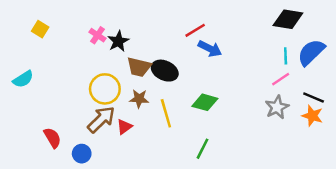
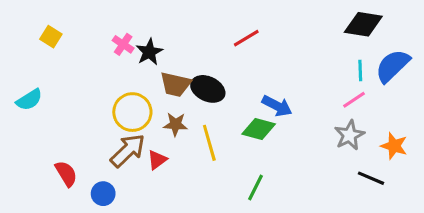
blue arrow: (210, 49) -> (277, 106), moved
black line: (314, 97) -> (371, 178), moved

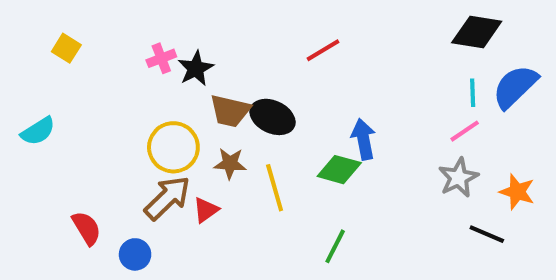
pink cross: (123, 44) -> (161, 58), turned 35
blue arrow: (277, 106) -> (363, 139), turned -128

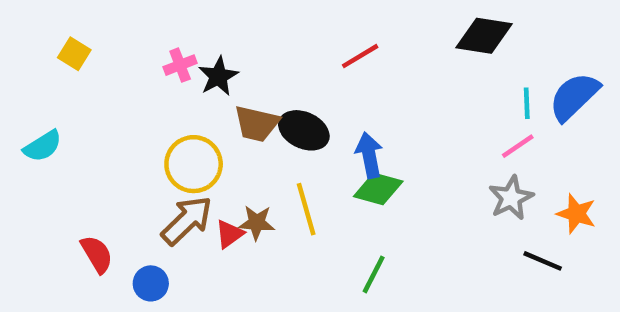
black diamond: (477, 32) -> (484, 36), moved
blue arrow: (363, 139) -> (369, 155), moved
brown star: (230, 163) -> (257, 223), moved

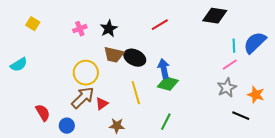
black star: (218, 76) -> (109, 29), moved
brown star: (257, 223) -> (117, 126), moved

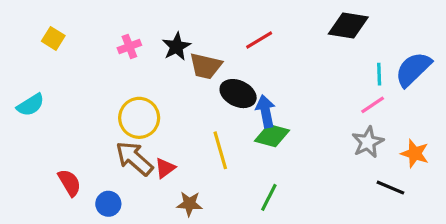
brown trapezoid: (114, 55) -> (206, 66), moved
black ellipse: (135, 58) -> (238, 94), moved
brown arrow: (83, 98) -> (134, 158), turned -95

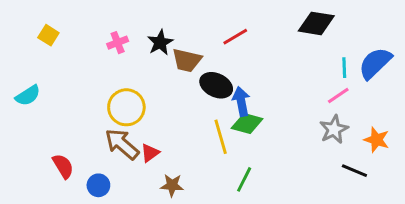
yellow line: (220, 150) -> (221, 137), moved

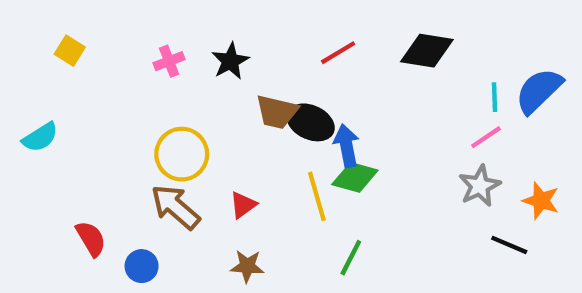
black diamond: (316, 23) -> (427, 51), moved
brown trapezoid: (187, 60) -> (277, 112), moved
red triangle: (150, 153) -> (243, 205), moved

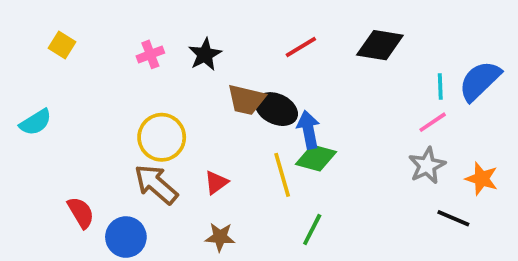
blue circle: (142, 266) -> (126, 237), size x1.4

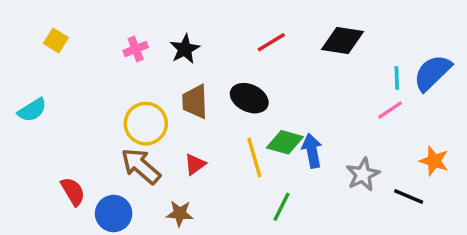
brown trapezoid: (246, 100) -> (195, 102), moved, turned 75
blue arrow: (308, 130) -> (312, 151), moved
gray star: (427, 166) -> (363, 174), moved
brown star: (220, 237) -> (180, 213), moved

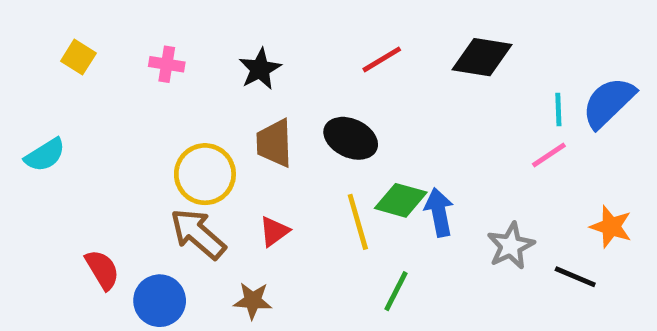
pink cross: (136, 49) -> (167, 64), moved, turned 30

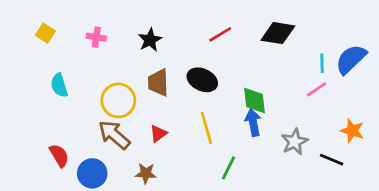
cyan semicircle: (45, 155) -> (59, 85), moved, turned 105
green diamond: (401, 200) -> (255, 100), moved, turned 68

